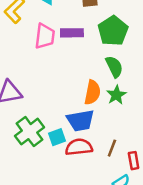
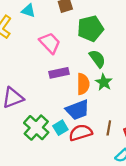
green pentagon: (113, 31) -> (90, 28), turned 30
purple rectangle: (72, 33) -> (59, 73), moved
pink trapezoid: (45, 36) -> (50, 43), moved, turned -40

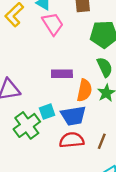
pink trapezoid: (50, 43) -> (53, 24), moved
cyan square: (60, 128) -> (47, 112), moved

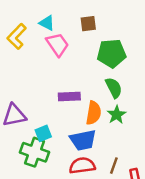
cyan square: (47, 112) -> (43, 133), moved
green cross: (27, 125) -> (35, 152), turned -32

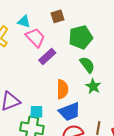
purple rectangle: (69, 96) -> (47, 56), moved, turned -30
orange semicircle: (94, 113) -> (62, 89), moved
cyan square: (43, 133) -> (36, 112), turned 32

